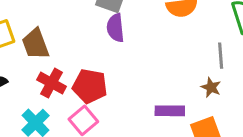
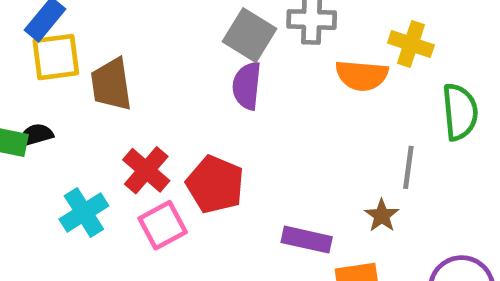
red cross: (52, 83) -> (146, 170), moved
red pentagon: (90, 86) -> (215, 184), moved

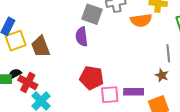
purple semicircle: (247, 86) -> (82, 37), moved
red cross: (146, 170) -> (28, 82), moved
pink square: (163, 225) -> (110, 95), moved, turned 36

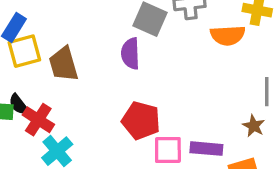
black semicircle: (15, 74) -> (18, 104), turned -104

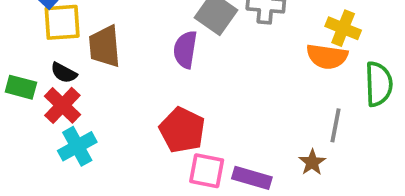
orange semicircle: (228, 35) -> (327, 57), moved
black semicircle: (18, 104) -> (64, 73), moved, turned -35

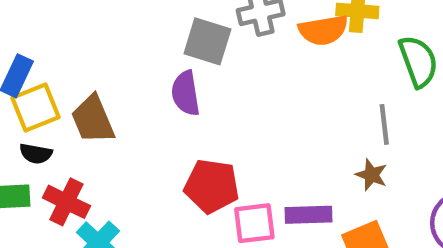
orange semicircle: (327, 57) -> (323, 30), moved
black semicircle: (64, 73) -> (36, 154), moved

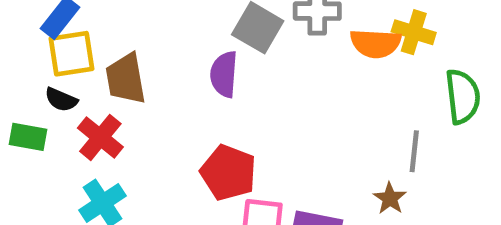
red cross: (66, 202) -> (100, 137), moved

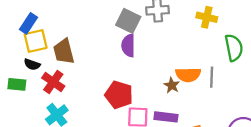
orange semicircle: (376, 43) -> (188, 75), moved
purple semicircle: (224, 74) -> (128, 46), moved
brown star: (390, 198) -> (172, 85), moved

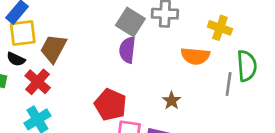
brown trapezoid: (64, 51) -> (53, 49), turned 36
orange semicircle: (188, 75) -> (195, 56), moved
gray line: (212, 77) -> (229, 84), moved

